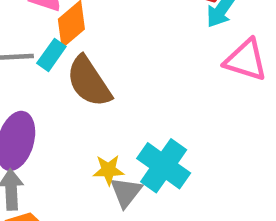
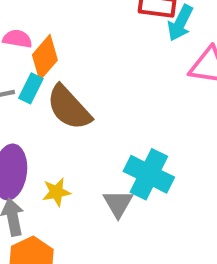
yellow star: (108, 170) -> (56, 192), moved

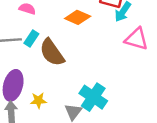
orange diamond: (45, 57) -> (78, 17), moved, turned 65

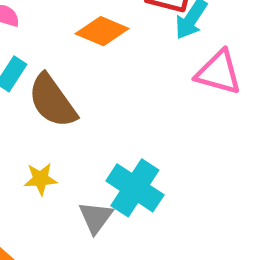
yellow star: (38, 100) -> (41, 179), moved

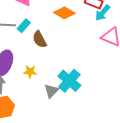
brown semicircle: (52, 101) -> (39, 39), size x0.7

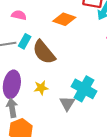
brown semicircle: (39, 39) -> (44, 52), size x1.4

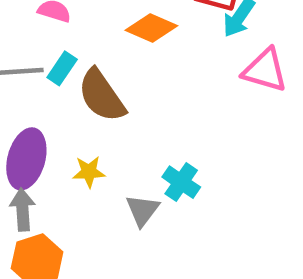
cyan cross: (84, 89) -> (181, 182), size x0.7

